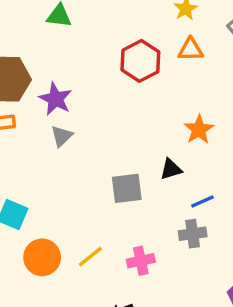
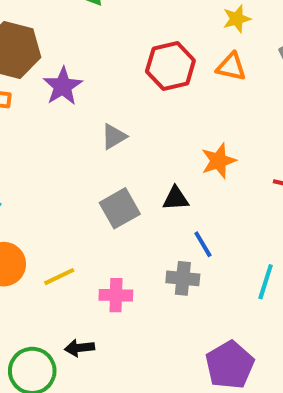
gray triangle: (62, 136) -> (114, 137), moved
gray square: (127, 188) -> (120, 208), turned -36
blue line: (202, 202) -> (203, 244), turned 70

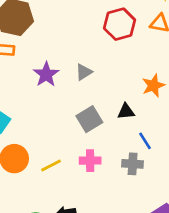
purple star: (63, 86) -> (46, 74), moved
pink cross: (116, 295) -> (90, 161), moved

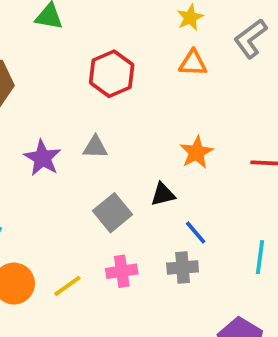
red hexagon: (120, 24) -> (112, 74), moved
gray triangle: (84, 72) -> (95, 147), turned 42

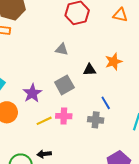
purple star: (42, 158) -> (32, 93), moved
black triangle: (163, 194) -> (89, 70), moved
yellow line: (67, 286) -> (44, 121), moved

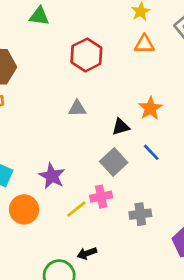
gray square: (64, 85) -> (114, 162), moved
blue line: (106, 103) -> (151, 152), moved
gray cross: (96, 120) -> (140, 214), moved

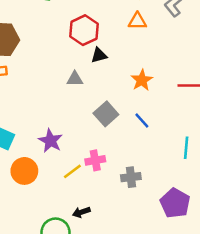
black triangle: (121, 127) -> (99, 55), moved
gray square: (114, 162) -> (106, 114), moved

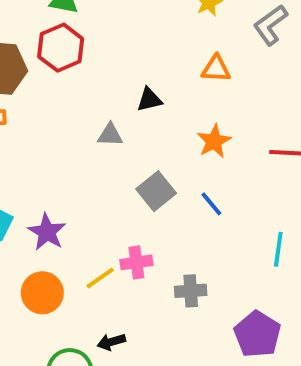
orange triangle: (137, 21) -> (216, 69), moved
red hexagon: (84, 30) -> (61, 48), moved
purple star: (50, 141) -> (47, 232), moved
orange circle: (24, 171) -> (42, 293), moved

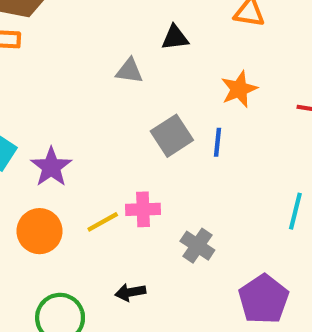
blue line: (211, 204) -> (218, 142), moved, turned 40
gray cross: (191, 291) -> (197, 246), turned 32
black arrow: (111, 342) -> (130, 292), moved

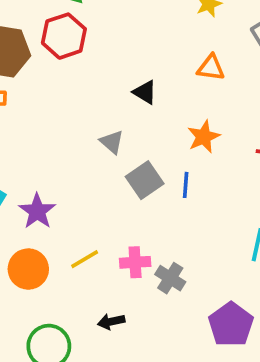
black triangle: (175, 38) -> (145, 92), turned 40
gray triangle: (129, 71) -> (112, 142), moved, turned 35
pink cross: (143, 209) -> (135, 262), moved

